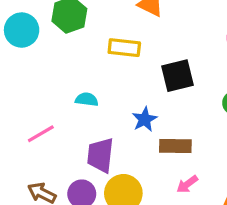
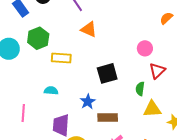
yellow rectangle: (124, 48) -> (61, 58), moved
pink line: (41, 134) -> (23, 113), turned -54

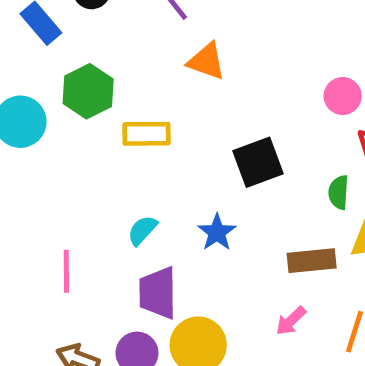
cyan semicircle: (51, 91) -> (142, 230), moved, turned -48
brown rectangle: (108, 118) -> (312, 261), moved

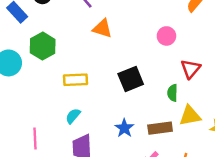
pink circle: (343, 96) -> (166, 36), moved
yellow rectangle: (146, 134) -> (75, 80), moved
blue star: (217, 232) -> (124, 128), moved

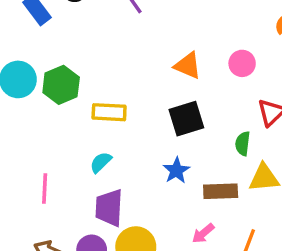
orange triangle: (102, 28) -> (188, 66), moved
green hexagon: (43, 46) -> (61, 85), moved
blue star: (124, 128) -> (176, 170), moved

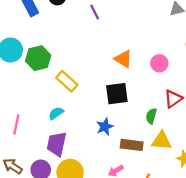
yellow rectangle: (109, 112) -> (67, 81), turned 30

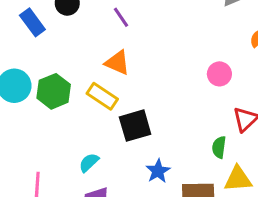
orange triangle: (123, 59) -> (117, 63), moved
yellow rectangle: (67, 81) -> (102, 96), moved
black square: (117, 94) -> (135, 126), moved

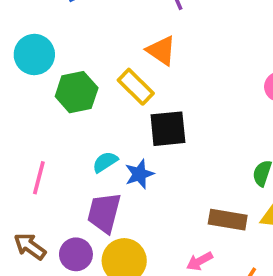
green hexagon: (54, 91) -> (77, 92), moved
blue star: (158, 171) -> (139, 174), moved

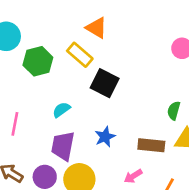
black square: (168, 129) -> (105, 83), turned 36
blue star: (139, 174) -> (105, 137), moved

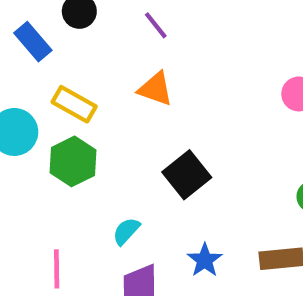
yellow rectangle: (80, 55) -> (74, 104), moved
black square: (105, 83) -> (187, 175), turned 36

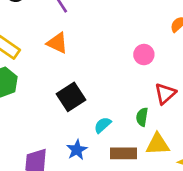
cyan semicircle: (126, 231) -> (103, 125), moved

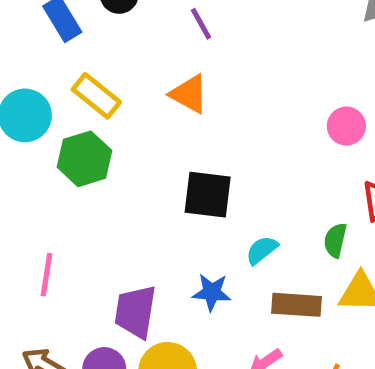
black square: (71, 97) -> (208, 195), turned 36
blue star: (77, 150) -> (212, 292), turned 30

